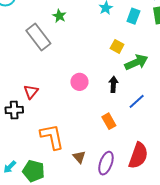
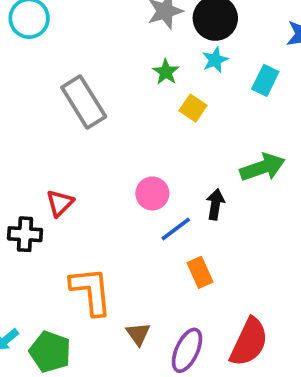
green star: (59, 16) -> (166, 72), moved
yellow square: (117, 46) -> (193, 108), moved
blue line: (137, 101) -> (176, 229), moved

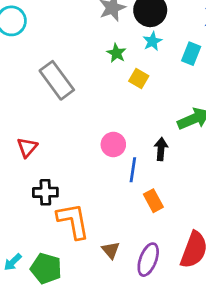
red triangle: (60, 203) -> (27, 147), moved
blue line: (176, 229) -> (133, 170), turned -40
black cross: (25, 234) -> (45, 192), moved

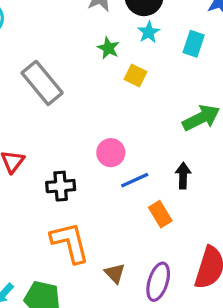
black arrow: (161, 149) -> (183, 176), moved
blue line: (133, 170) -> (135, 180), turned 60
black cross: (45, 192) -> (61, 186), moved

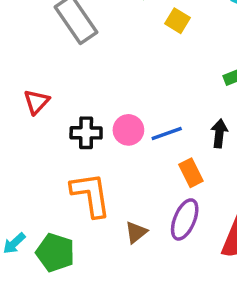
pink circle: (111, 153) -> (128, 130), moved
brown triangle: (115, 273) -> (136, 232), turned 30
purple ellipse: (158, 282) -> (185, 219), moved

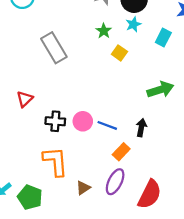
blue line: (167, 134) -> (107, 125), turned 36
orange rectangle: (191, 173) -> (121, 152), turned 66

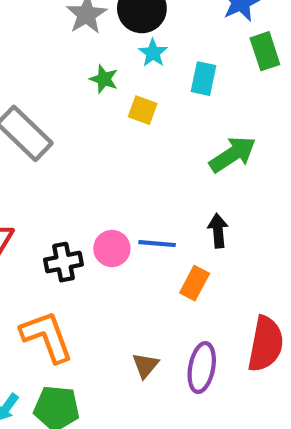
cyan rectangle: (163, 37) -> (204, 79), moved
orange L-shape: (55, 161) -> (47, 337), moved
purple ellipse: (115, 182) -> (202, 368), moved

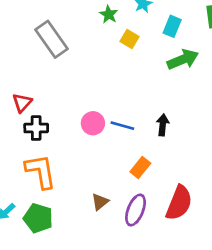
green arrow: (233, 154) -> (183, 59), moved
black cross: (64, 262) -> (36, 128), moved
orange rectangle: (195, 283) -> (140, 167), moved

